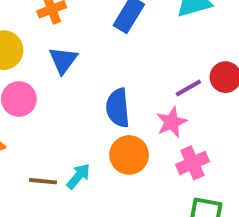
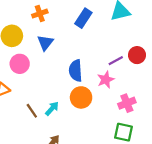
pink cross: (192, 163) -> (127, 103), moved
brown line: (43, 181) -> (32, 111), turned 48

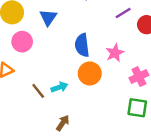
purple line: (116, 61) -> (123, 13), moved
cyan arrow: (52, 109) -> (59, 87), turned 32

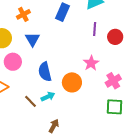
purple line: (123, 13) -> (95, 29), turned -48
blue semicircle: (82, 45) -> (45, 72), moved

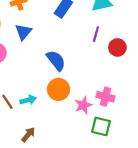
pink star: (91, 63) -> (83, 105), moved
blue semicircle: (45, 72) -> (56, 61), moved, turned 144
pink cross: (113, 81) -> (106, 97), turned 35

